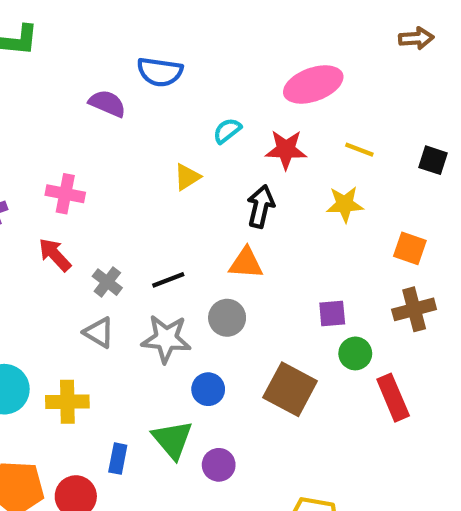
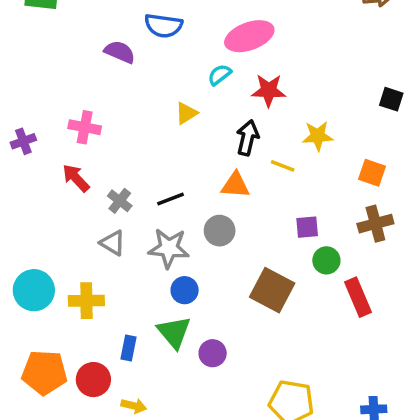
pink ellipse: (313, 84) -> (249, 36), moved
yellow line: (359, 150) -> (283, 166), moved
blue circle: (208, 389) -> (185, 290), moved

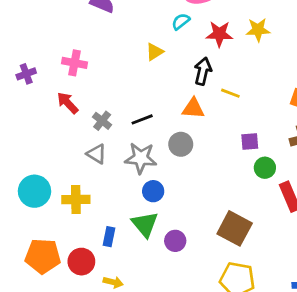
yellow star: (318, 136) -> (258, 30), moved
brown square: (272, 290) -> (235, 228), moved

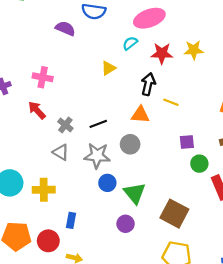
green triangle: (145, 224) -> (135, 193), moved

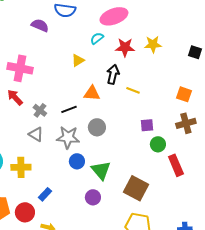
pink cross: (43, 77) -> (20, 68), size x1.4
orange triangle: (140, 115) -> (92, 93), moved
blue rectangle: (71, 220) -> (45, 194), turned 32

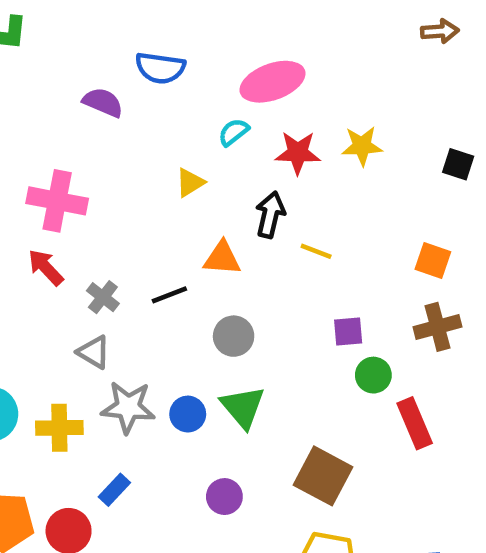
gray star: (68, 137) -> (128, 407), moved
green triangle: (101, 170) -> (243, 407), moved

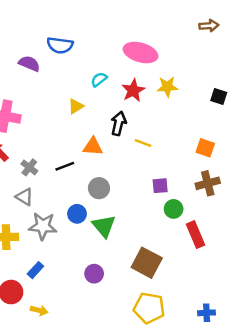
pink ellipse: (273, 82) -> (141, 53), moved, turned 36
red star: (298, 153) -> (133, 90), turned -30
blue circle: (188, 414) -> (77, 214), moved

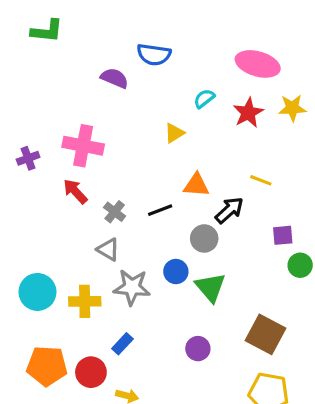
black arrow: (119, 123) -> (229, 210), moved, turned 35

